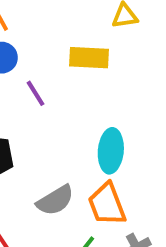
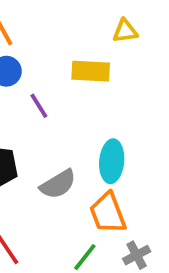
gray semicircle: (55, 200) -> (58, 184), moved

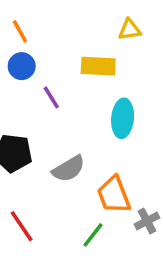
cyan ellipse: (112, 161) -> (123, 118), moved
gray cross: (137, 255) -> (147, 221), moved

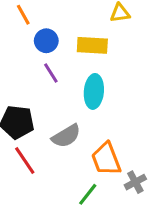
blue circle: (22, 66) -> (46, 41), moved
cyan ellipse: (123, 118) -> (94, 91), moved
red line: (22, 226) -> (25, 161), moved

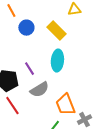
yellow rectangle: (92, 45) -> (56, 31), turned 42
purple line: (51, 73) -> (29, 69), moved

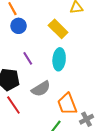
blue circle: (26, 28) -> (19, 26), moved
purple line: (29, 69) -> (28, 58), moved

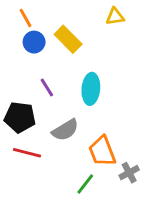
yellow rectangle: (58, 29) -> (68, 39), moved
red line: (13, 105) -> (27, 153), turned -42

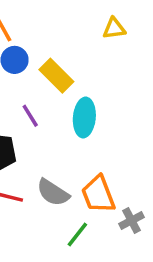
yellow rectangle: (68, 39) -> (56, 76), moved
gray semicircle: (65, 130) -> (53, 193), moved, turned 64

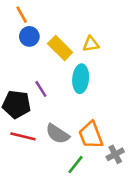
yellow triangle: (114, 28) -> (91, 44), moved
purple line: (30, 116) -> (41, 89), moved

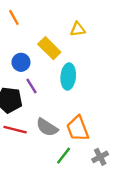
blue circle: (29, 36) -> (21, 62), moved
yellow triangle: (91, 44) -> (78, 29), moved
gray cross: (115, 154) -> (100, 157), moved

